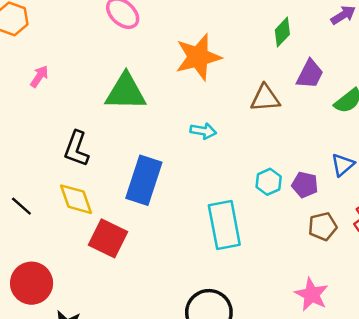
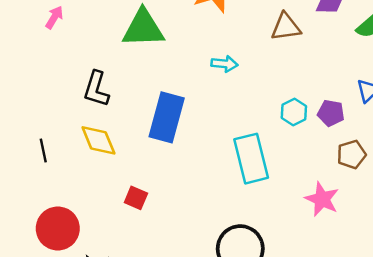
black line: (21, 206) -> (43, 150), turned 40
red square: (108, 238) -> (136, 198), moved, size x0.6
pink star: (312, 294) -> (322, 199), moved

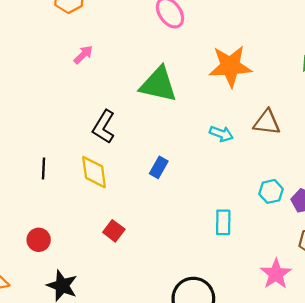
brown triangle: (286, 27) -> (267, 122), moved
blue rectangle: (167, 117) -> (159, 167), size x0.5
cyan rectangle: (251, 159) -> (223, 222), size x0.6
red circle: (58, 228) -> (39, 240), size x0.6

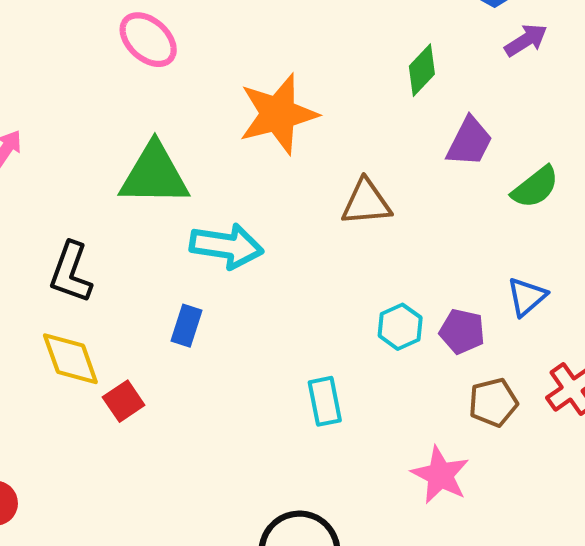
cyan arrow: (221, 134) -> (226, 246), moved, size x1.6
red square: (114, 231) -> (124, 401), moved, turned 30

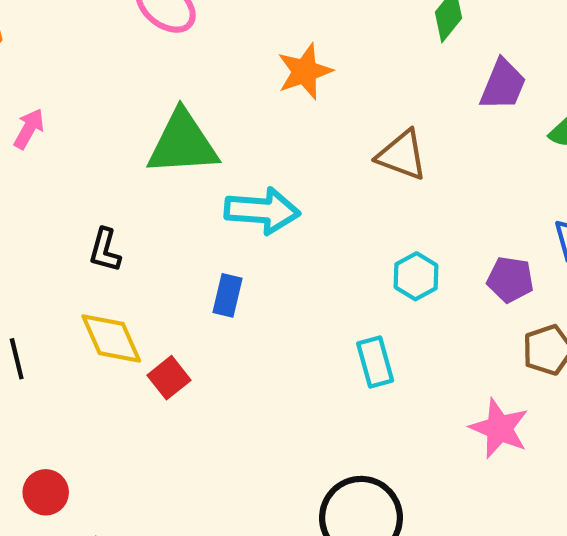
orange star: (278, 114) -> (305, 71), size x0.7
brown triangle: (366, 202) -> (402, 155), turned 30
black L-shape: (71, 273) -> (105, 250), size x0.7
cyan hexagon: (400, 327) -> (416, 276), moved

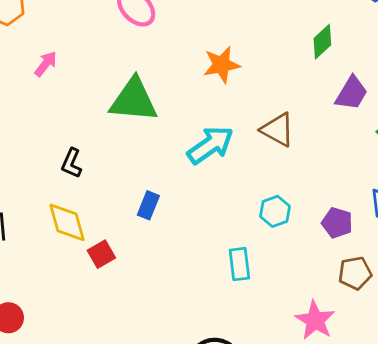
pink arrow: (29, 129) -> (46, 64), moved
cyan arrow: (262, 211) -> (210, 145), moved, turned -48

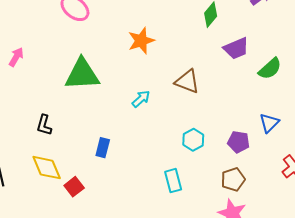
purple trapezoid: (352, 93) -> (236, 48), turned 44
cyan arrow: (210, 145) -> (141, 99), size x0.6
brown pentagon: (355, 273) -> (233, 179), moved

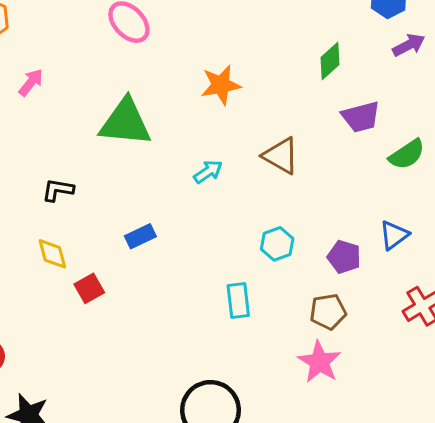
black L-shape: (44, 125) -> (58, 190), turned 75
blue rectangle: (103, 148) -> (140, 236), turned 42
yellow diamond: (47, 168) -> (52, 254), size x0.7

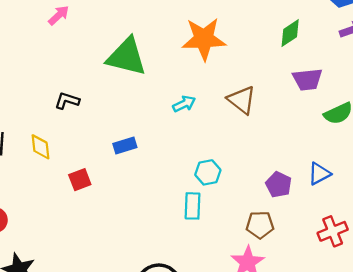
orange star: (221, 85) -> (204, 39), size x1.4
cyan hexagon: (277, 244) -> (208, 172), moved
yellow diamond: (52, 254) -> (40, 147), moved

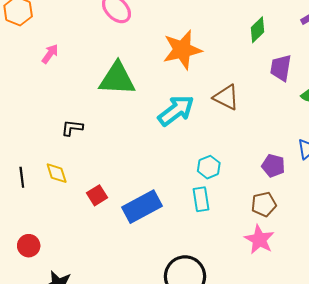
purple trapezoid: (307, 79) -> (281, 68), turned 116
cyan arrow: (184, 104) -> (176, 111), size x1.8
blue rectangle: (125, 145) -> (142, 207), moved, size x1.8

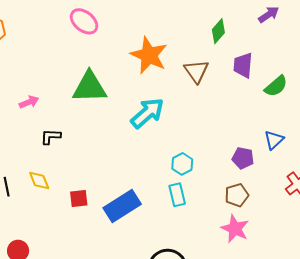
orange star: (182, 50) -> (149, 55), turned -30
pink arrow: (50, 54) -> (29, 102), moved, turned 36
brown triangle: (226, 97) -> (196, 71), moved, turned 32
red square: (97, 195) -> (79, 199), turned 30

